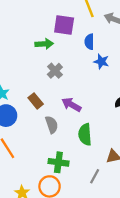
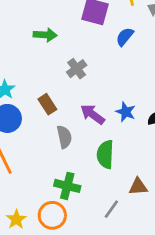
blue semicircle: (89, 42) -> (125, 37), turned 32
green arrow: (44, 44) -> (45, 35), moved
blue star: (101, 61) -> (126, 112), moved

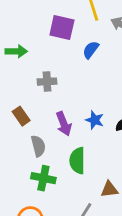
gray cross: (77, 69) -> (47, 82), turned 36
purple arrow: (92, 114) -> (64, 124), turned -145
green cross: (67, 186) -> (43, 178), moved

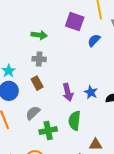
gray cross: (47, 82) -> (39, 59), moved
gray semicircle: (38, 146) -> (33, 113), moved, turned -126
green cross: (43, 178) -> (48, 131), turned -30

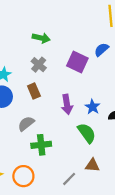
purple square: (75, 22) -> (77, 62), moved
gray cross: (39, 59) -> (39, 65), turned 32
green semicircle: (75, 121) -> (87, 133), moved, turned 132

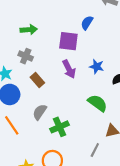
gray cross: (39, 65) -> (26, 56), moved
purple arrow: (67, 104) -> (69, 69), moved
blue star: (93, 107) -> (97, 66), moved

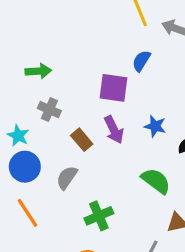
green arrow: (29, 30) -> (38, 71), moved
brown rectangle: (37, 80) -> (82, 140), moved
gray semicircle: (40, 112) -> (67, 178), moved

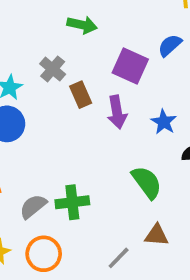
green arrow: (38, 71) -> (82, 25), moved
brown rectangle: (82, 140) -> (81, 95), moved
gray semicircle: (67, 178) -> (33, 206), moved

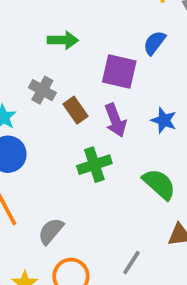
green cross: (72, 202) -> (94, 165), moved
gray line: (119, 258) -> (131, 263), moved

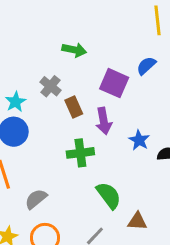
blue star: (164, 120) -> (139, 140), moved
green semicircle: (159, 184) -> (109, 195), moved

